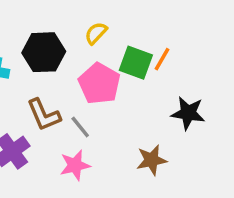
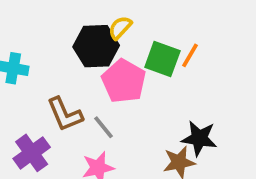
black hexagon: (44, 52) -> (96, 46), moved
black star: (188, 113) -> (199, 138), moved

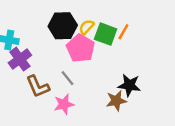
yellow semicircle: (120, 28) -> (87, 27), moved
brown L-shape: (65, 114) -> (38, 86), moved
purple cross: (32, 153) -> (20, 59), moved

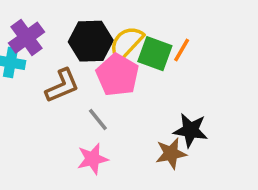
yellow semicircle: (87, 27) -> (126, 43), size x1.5
purple cross: (20, 59) -> (27, 38), moved
brown L-shape: (38, 86) -> (62, 86), moved, turned -90

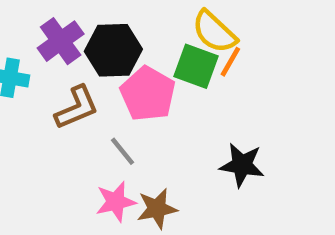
purple cross: (27, 38) -> (61, 41), moved
yellow semicircle: (126, 43) -> (214, 32), moved, turned -90
brown star: (171, 153) -> (157, 209), moved

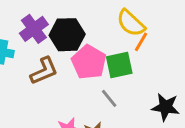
green square: (196, 66) -> (119, 65), moved, turned -32
gray line: (123, 151) -> (109, 98), moved
black star: (242, 165) -> (166, 107), moved

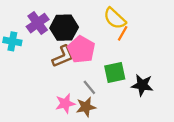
green square: (119, 65) -> (115, 72), moved
brown L-shape: (44, 71) -> (63, 56), moved
gray line: (109, 98) -> (89, 87), moved

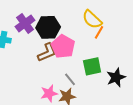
black star: (142, 85) -> (116, 77), turned -30

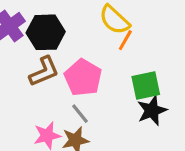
pink pentagon: (63, 46) -> (83, 78), moved
green square: (92, 66) -> (146, 85), moved

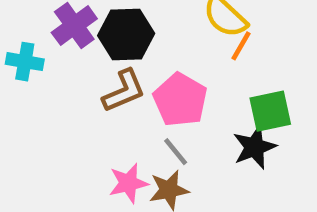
black star: (152, 110) -> (254, 147), moved

